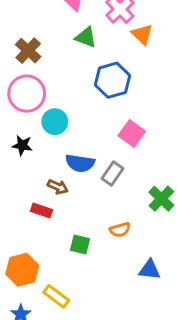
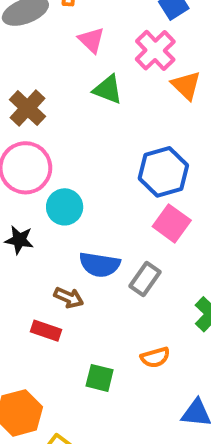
blue hexagon: (113, 80) -> (163, 172), moved

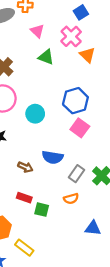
cyan circle: (65, 207) -> (35, 114), moved
blue semicircle: (100, 265) -> (53, 157), moved
gray rectangle: (145, 279) -> (77, 174), moved
red rectangle: (46, 331) -> (24, 198), moved

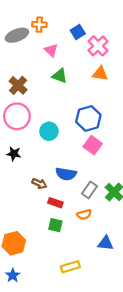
blue square: (81, 12) -> (78, 32), moved
pink cross: (71, 36) -> (98, 46), moved
orange triangle: (87, 55) -> (100, 74), turned -35
red rectangle: (24, 198) -> (55, 203), moved
yellow rectangle: (24, 248) -> (70, 267), moved, turned -54

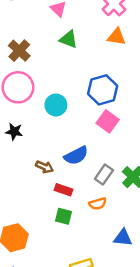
blue semicircle: (66, 174) -> (76, 156), turned -36

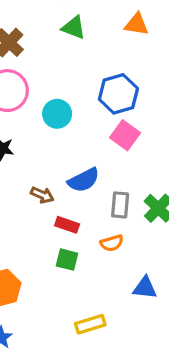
gray rectangle: (104, 175) -> (120, 205), turned -30

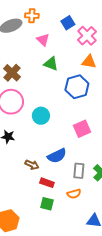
blue hexagon: (118, 94) -> (77, 87), moved
pink square: (125, 135) -> (82, 129), turned 30

